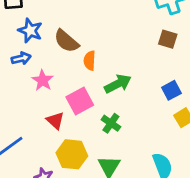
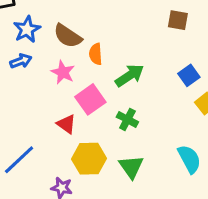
blue star: (30, 31) -> (27, 29), turned 30
pink star: (43, 80) -> (63, 72), moved

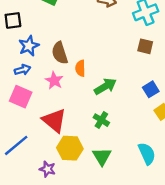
brown semicircle: (68, 36) -> (60, 53), turned 35
pink square: (90, 99) -> (21, 97), moved, turned -35
red triangle: (66, 124) -> (54, 120), size x1.6

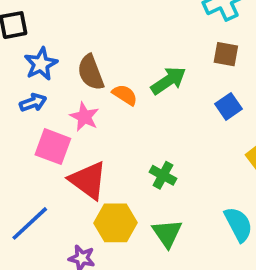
orange semicircle: (80, 68) -> (125, 95), turned 126
green arrow: (105, 86) -> (168, 81), moved
blue square: (151, 89) -> (228, 106), moved
pink square: (21, 97) -> (53, 147), moved

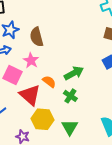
green arrow: (168, 81) -> (74, 73), moved
orange semicircle: (125, 95) -> (49, 82), moved

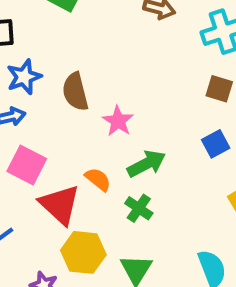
pink star: (31, 61) -> (118, 121), moved

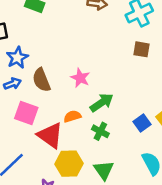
brown semicircle: (75, 92) -> (41, 80), moved
blue square: (216, 144) -> (142, 123), moved
orange semicircle: (98, 179) -> (72, 116), turned -49

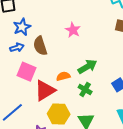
pink star: (80, 78) -> (73, 30), moved
red triangle: (50, 135) -> (45, 91), turned 50

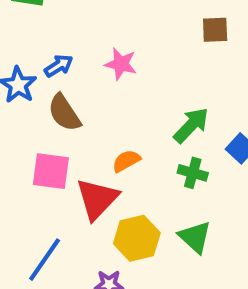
blue arrow: (17, 48) -> (59, 66), moved
green arrow: (87, 67) -> (191, 125), moved
green cross: (85, 90) -> (193, 173), moved

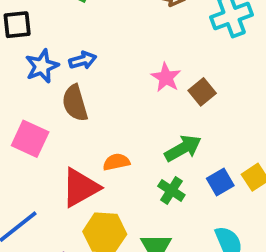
brown square: (215, 30) -> (202, 92), moved, turned 36
pink star: (121, 64) -> (166, 77), moved
pink square: (51, 171) -> (30, 139), moved

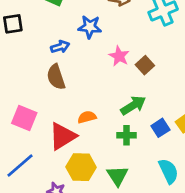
blue star: (42, 66) -> (90, 27), moved, turned 30
pink square: (30, 139) -> (24, 118), moved
green cross: (171, 191) -> (127, 135), turned -30

